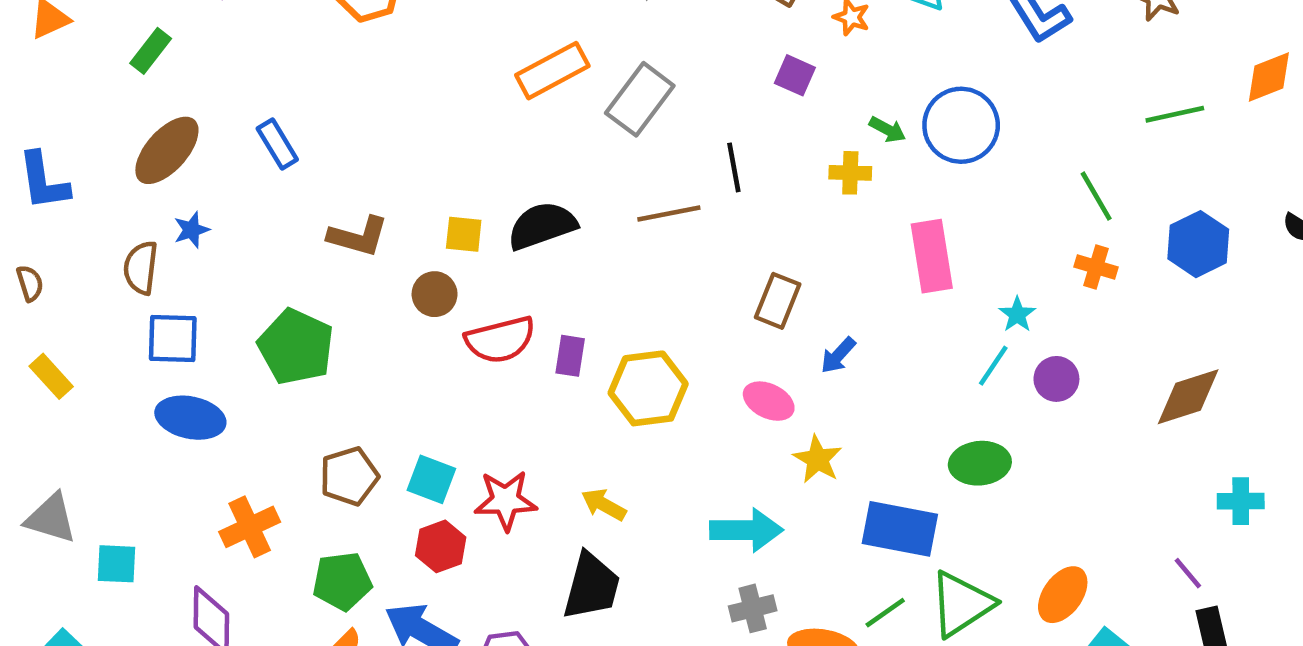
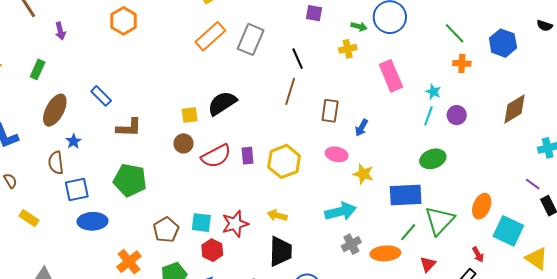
brown line: (669, 213) -> (290, 91), moved, turned -48
brown L-shape: (358, 236) -> (129, 128), moved

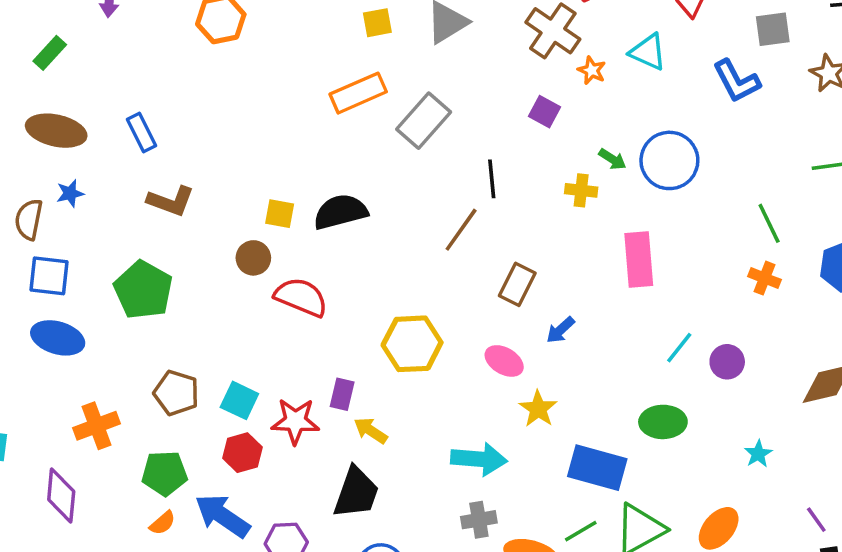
cyan star: (433, 92) -> (758, 454), moved
brown ellipse: (55, 110) -> (56, 131), turned 56
red semicircle: (216, 156) -> (301, 297), turned -148
purple rectangle: (248, 156) -> (342, 394), moved
brown pentagon: (166, 230) -> (176, 393), turned 30

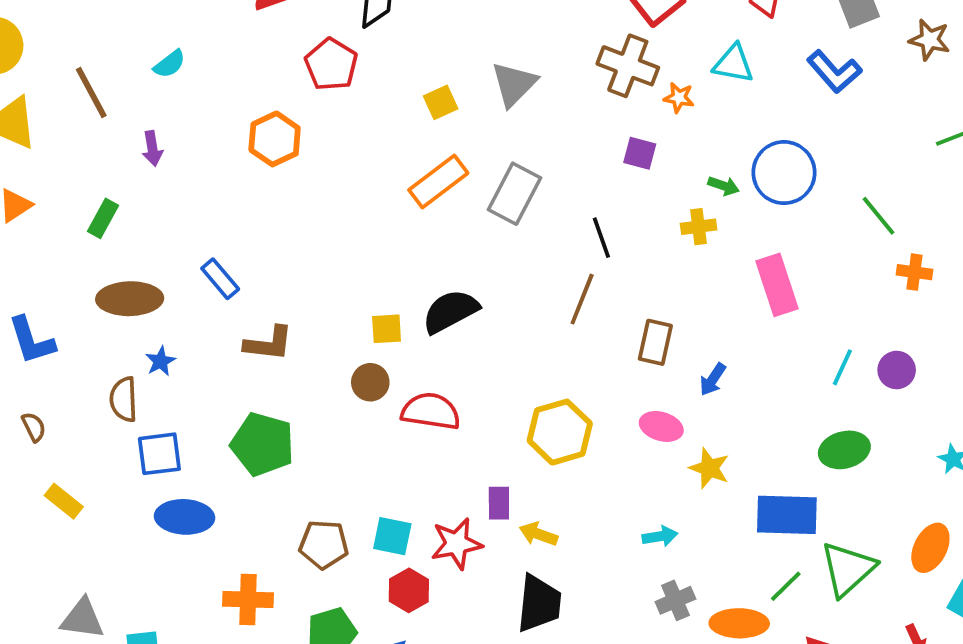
green line: (769, 223) -> (878, 216), moved
orange cross: (96, 426) -> (248, 600), turned 36
cyan arrow: (479, 459) -> (660, 536), size x0.6

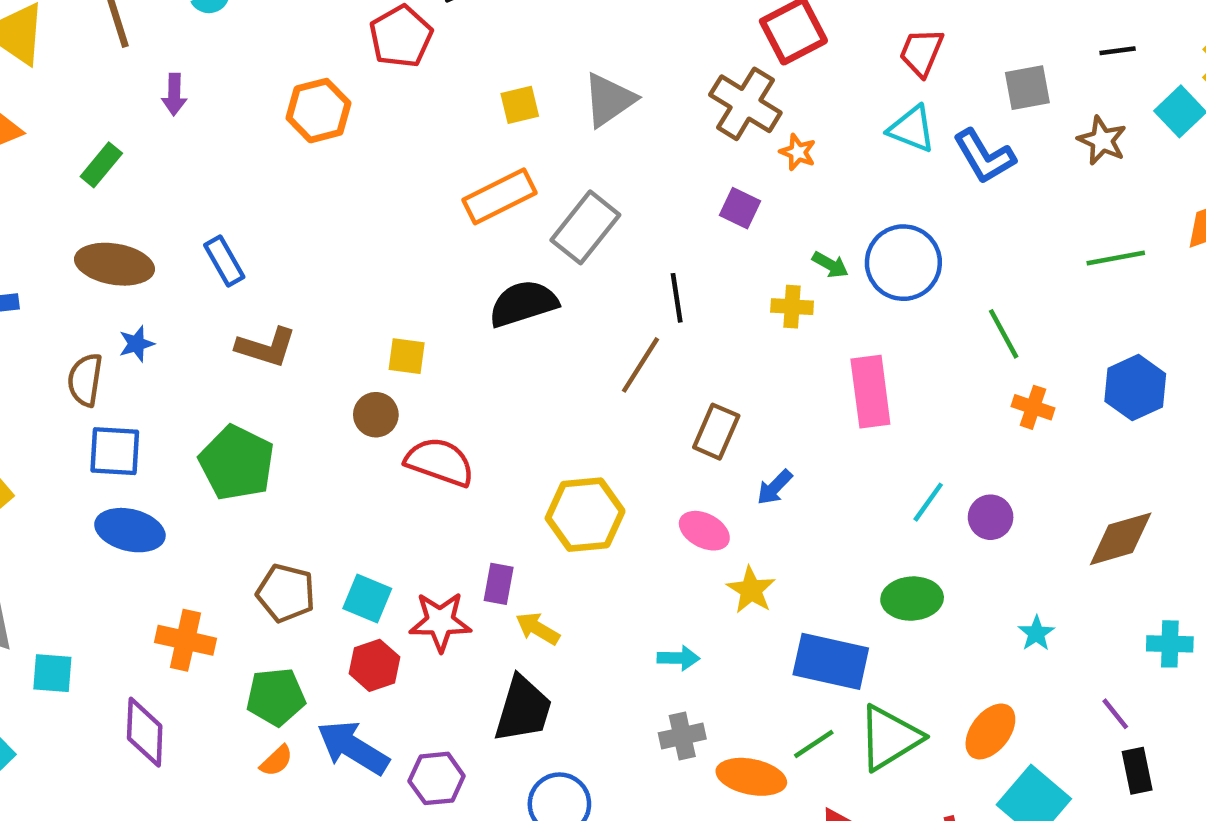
cyan triangle: (733, 64) -> (912, 129), moved
black semicircle: (450, 311) -> (523, 304), moved

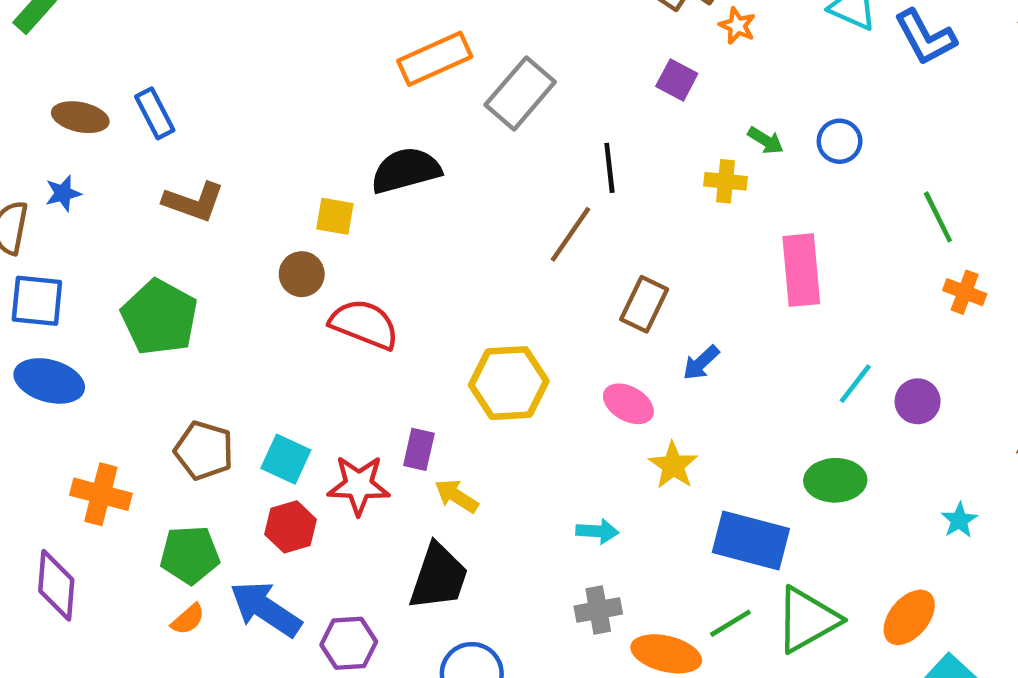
blue circle: (903, 263) -> (840, 141), size x0.6
brown ellipse: (115, 264) -> (80, 117), moved, size x0.7
black semicircle: (523, 304) -> (406, 170), moved

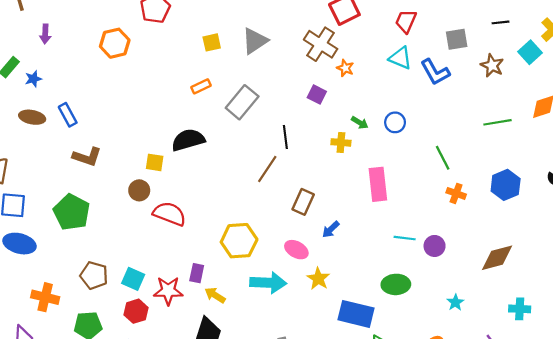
orange rectangle: (435, 59) -> (201, 86), size x0.6
blue star: (63, 193) -> (33, 79), moved
cyan line: (855, 384) -> (405, 238), turned 60
cyan arrow: (597, 531) -> (268, 283), moved, size x1.8

